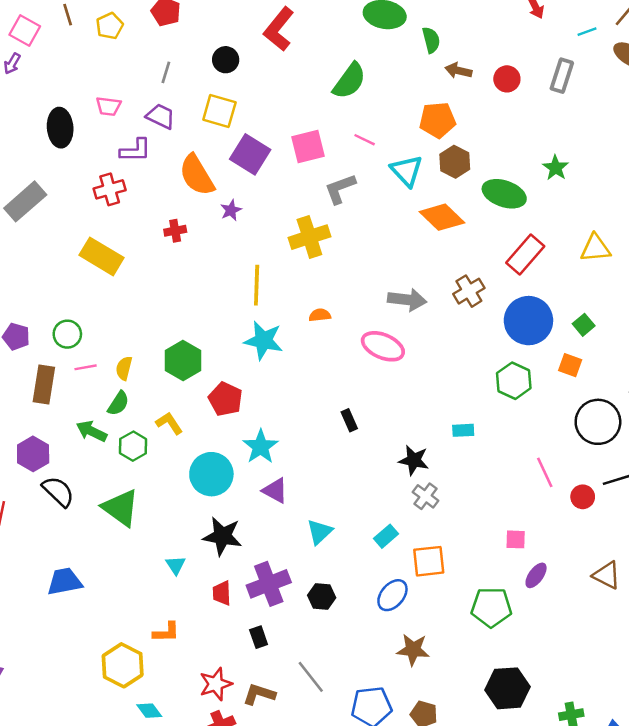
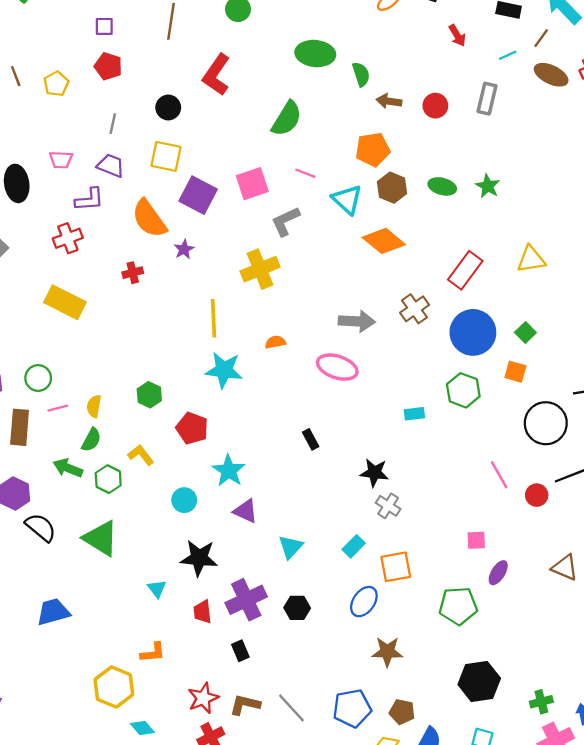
green ellipse: (504, 194) -> (442, 186), moved, size x0.7
green hexagon: (183, 360) -> (149, 395), size x0.7
cyan rectangle: (463, 430) -> (414, 414), moved
cyan circle: (211, 474) -> (184, 500), size x0.6
gray line: (311, 677) -> (291, 708), moved

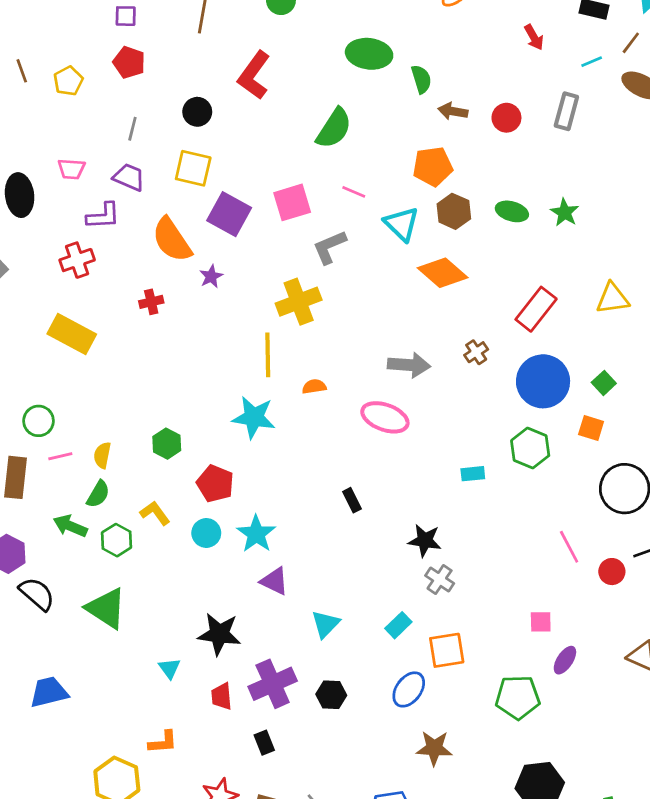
brown cross: (415, 309) -> (476, 352), size x0.7
yellow line: (213, 318) -> (268, 355), moved
cyan circle: (184, 500) -> (206, 533), moved

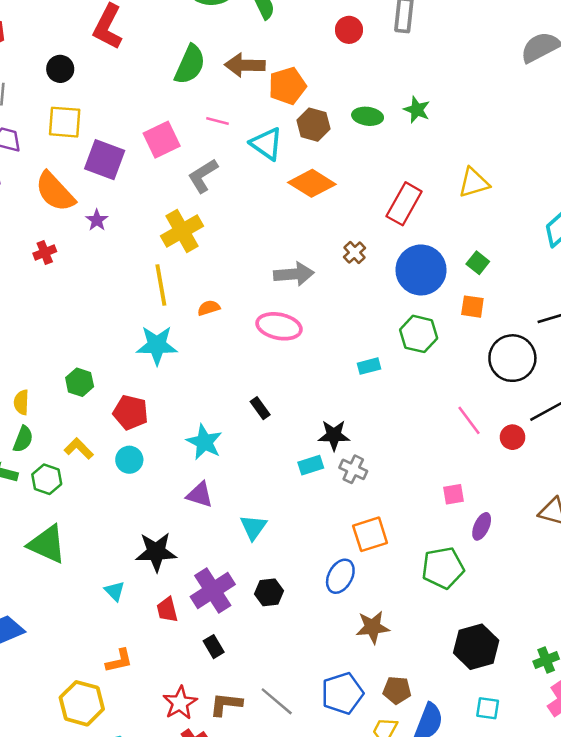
brown arrow: (453, 111) -> (245, 65), moved, size x1.4
cyan star: (256, 534) -> (204, 442), moved
cyan rectangle: (398, 625) -> (311, 465), moved, turned 35

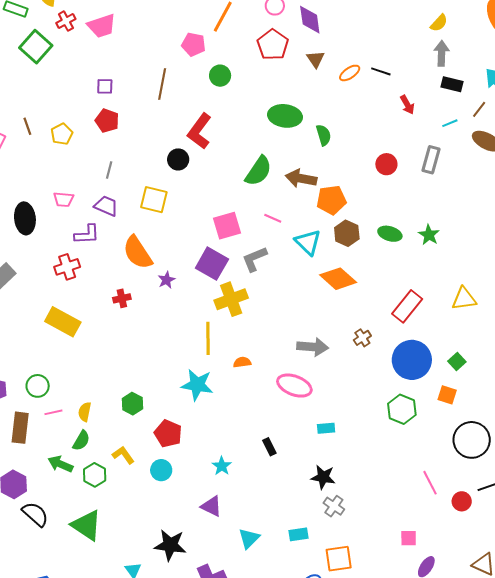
black circle: (60, 69) -> (178, 159), moved
purple square: (105, 160) -> (212, 264), moved
cyan rectangle: (369, 366) -> (326, 428), moved
cyan star: (204, 442) -> (222, 466), size x0.7
cyan rectangle: (311, 465) -> (298, 534), moved

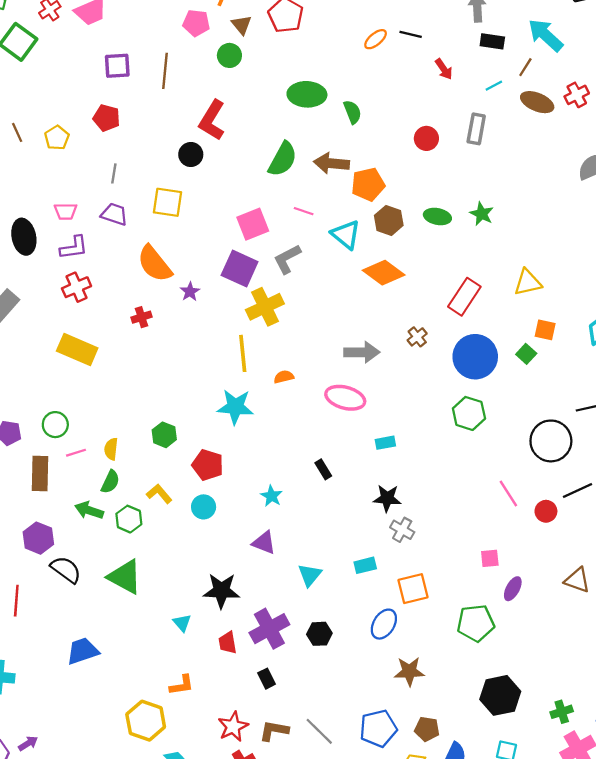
brown triangle: (316, 59) -> (242, 25), moved
purple square: (105, 86) -> (117, 66), moved, size x1.4
purple L-shape: (87, 234) -> (74, 248), moved
orange square: (447, 395) -> (545, 330), moved

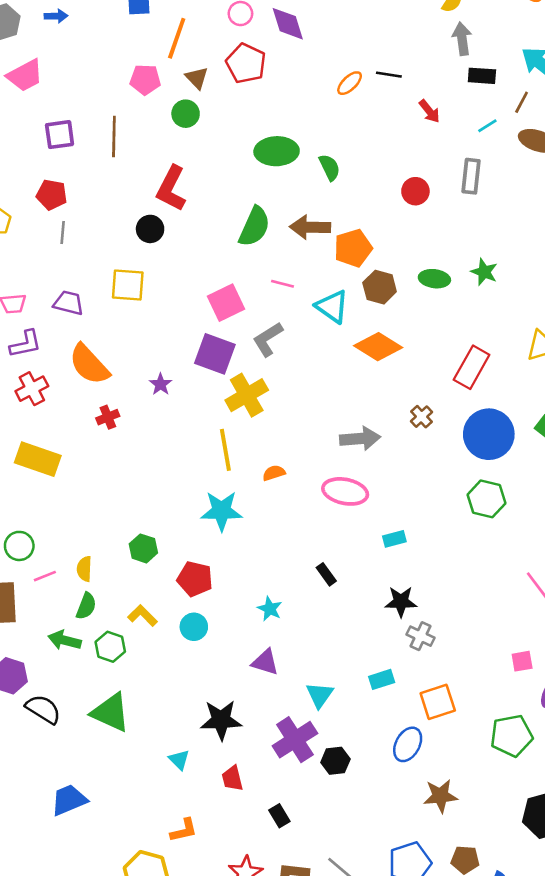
gray line: (114, 173) -> (63, 232), moved
orange semicircle: (155, 264) -> (89, 364), moved
purple cross: (269, 629) -> (295, 740), moved

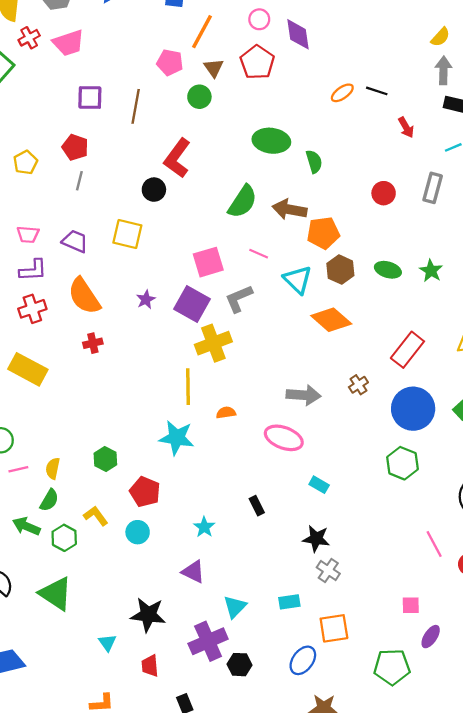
purple star: (161, 384) -> (146, 300), moved
cyan rectangle: (394, 539) -> (319, 485), turned 36

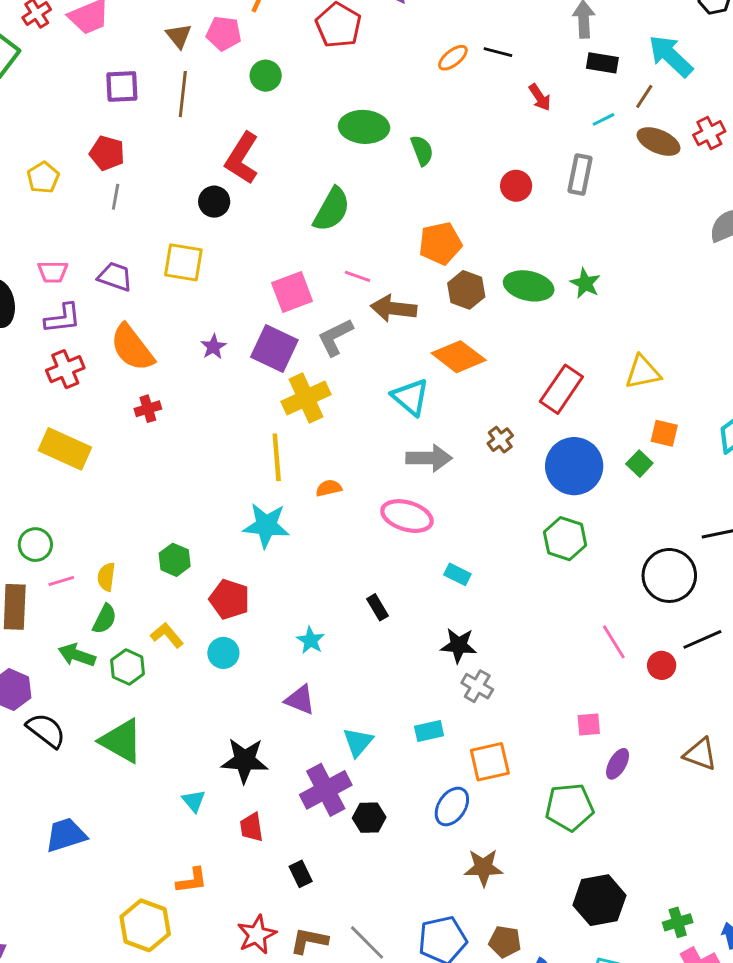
brown triangle: (214, 68) -> (179, 36), moved
brown arrow: (290, 209) -> (394, 308), moved
green ellipse: (388, 270) -> (529, 286), size x1.4
cyan triangle: (298, 280) -> (411, 397), moved

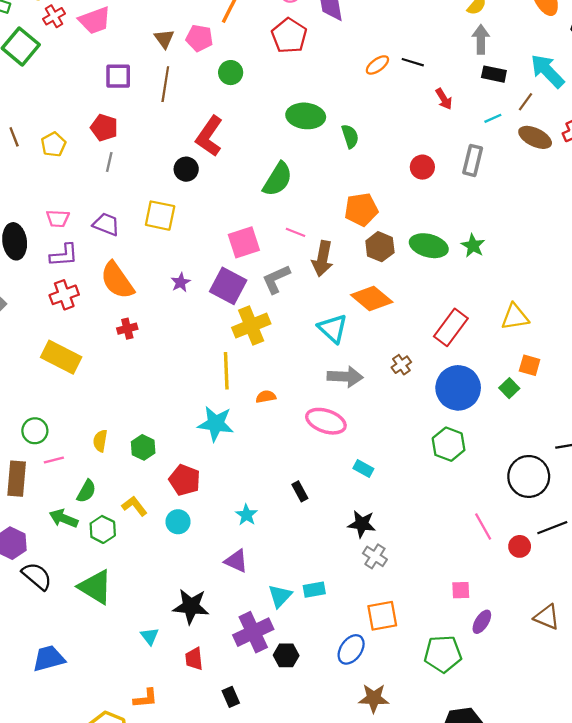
brown arrow: (394, 308) -> (323, 259), turned -88
yellow semicircle: (106, 577) -> (100, 441), moved
cyan rectangle: (429, 731) -> (314, 590), moved

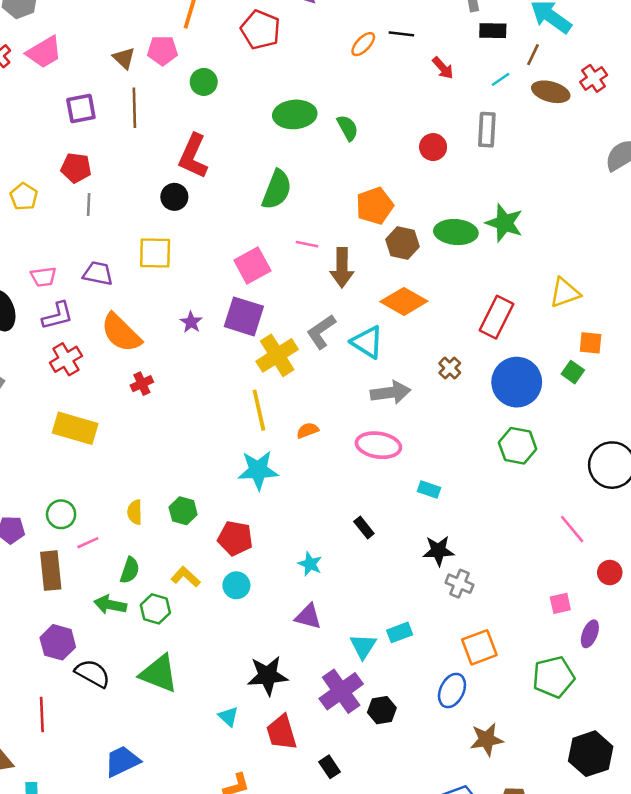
green star: (473, 246) -> (504, 223), size x1.4
gray L-shape: (276, 279) -> (321, 332), moved
red circle: (520, 546) -> (610, 573), moved
red trapezoid: (194, 659) -> (282, 732), size x1.4

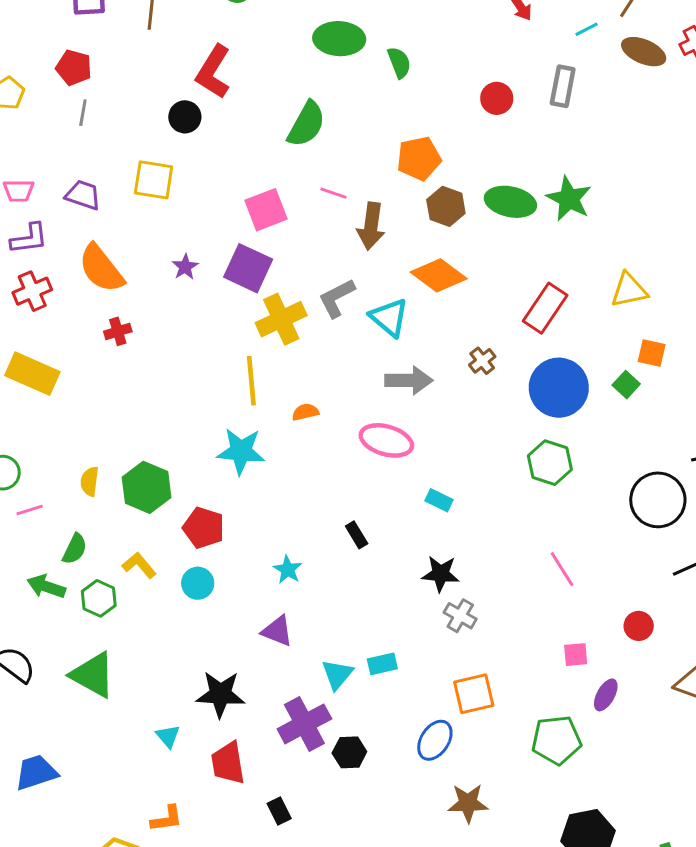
green hexagon: (183, 511) -> (147, 487), size x1.5
pink line: (572, 529) -> (562, 569), moved

